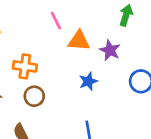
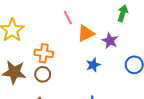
orange triangle: (79, 41) -> (86, 33), turned -30
brown circle: (34, 96) -> (43, 74), moved

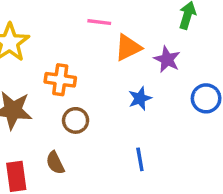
pink line: (68, 18) -> (99, 22), turned -56
brown circle: (43, 74) -> (76, 120), moved

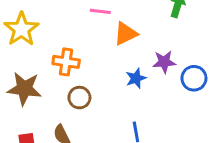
purple star: (167, 59) -> (164, 62), moved, turned -30

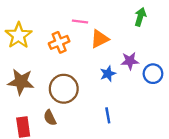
orange cross: (66, 62) -> (59, 42), moved, turned -30
brown circle: (79, 98) -> (64, 89), size x1.6

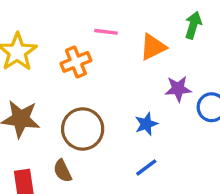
orange triangle: (100, 39) -> (153, 47), moved
blue star: (108, 74) -> (146, 124), moved
blue line: (108, 115) -> (146, 168), turned 63

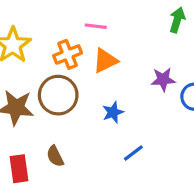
orange triangle: (153, 47) -> (105, 61), moved
blue star: (146, 124) -> (113, 112), moved
brown circle: (83, 129) -> (58, 95), moved

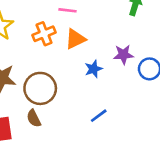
brown circle: (58, 95) -> (40, 88), moved
blue star: (113, 112) -> (94, 69), moved

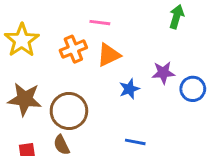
blue line: (99, 116) -> (135, 142), turned 48

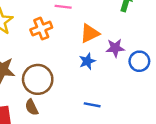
orange triangle: (109, 55) -> (90, 33), moved

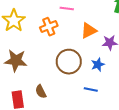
blue star: (87, 61) -> (98, 65), moved
brown circle: (38, 79) -> (69, 62), moved

